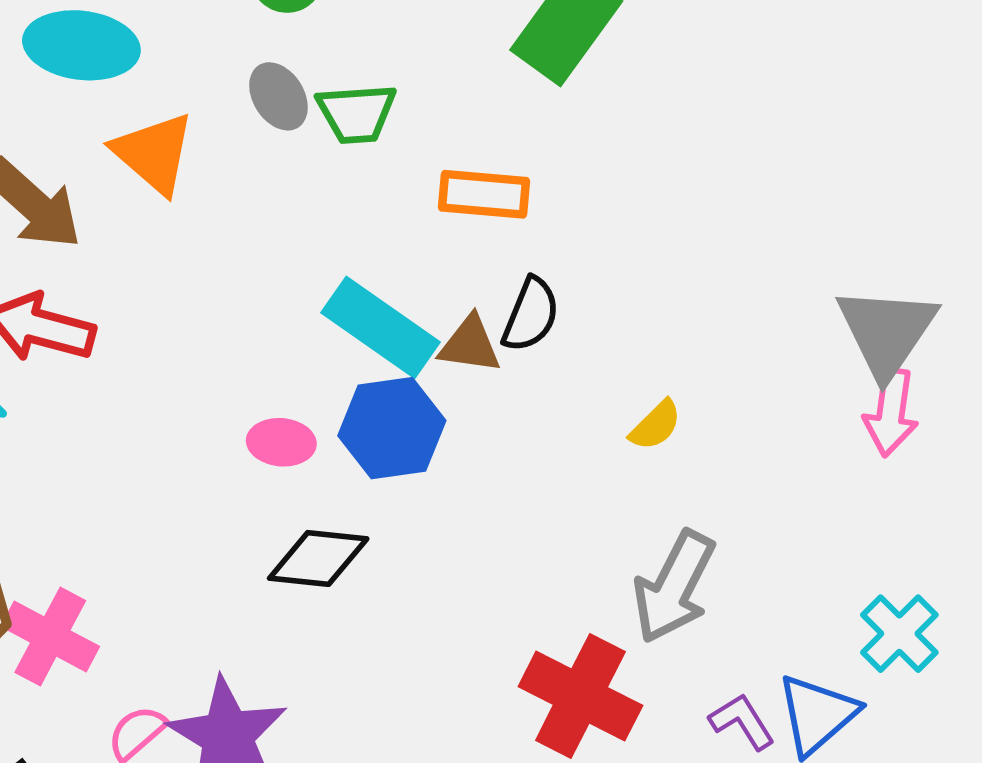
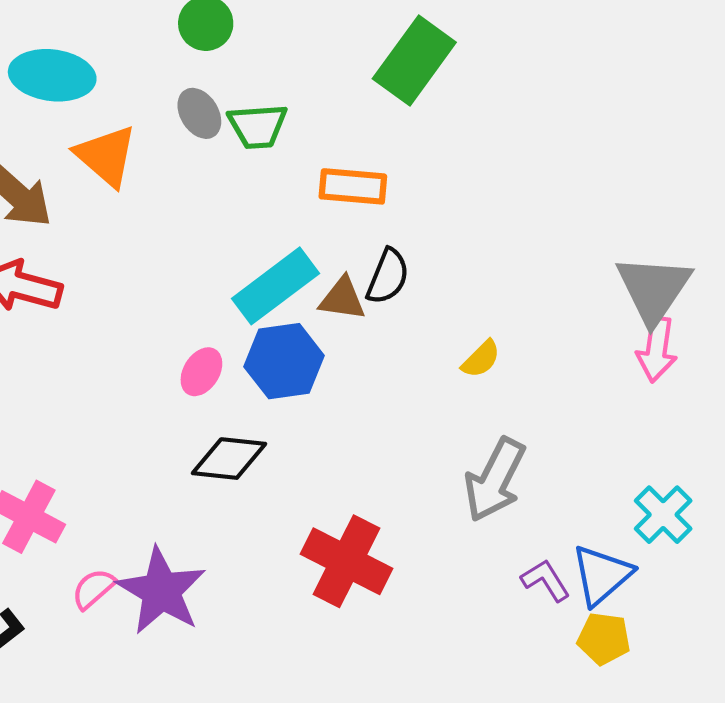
cyan rectangle: (381, 327) -> (276, 286), turned -72
pink ellipse: (281, 442) -> (201, 372), turned -63
red cross: (580, 696) -> (347, 561), moved

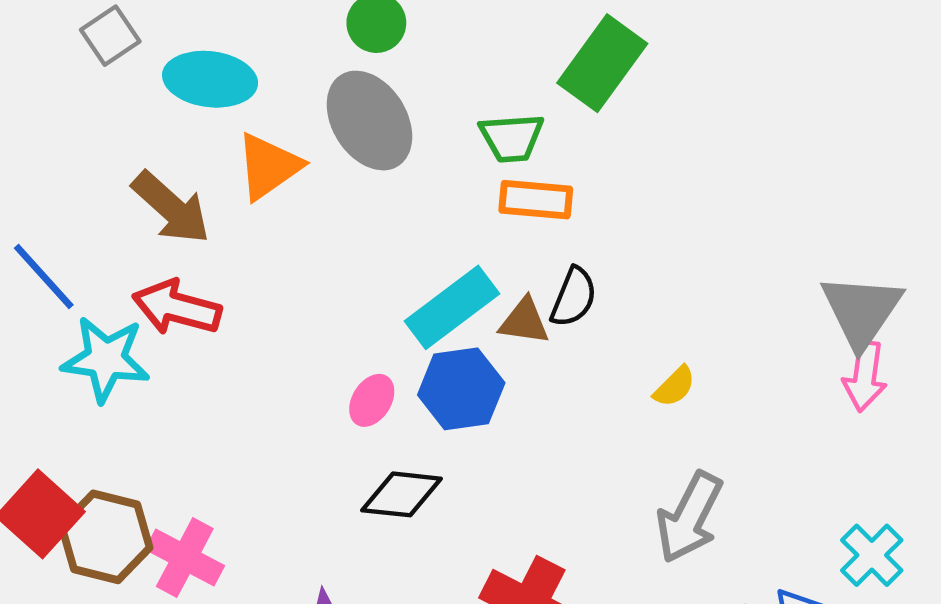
gray ellipse: (199, 113) -> (369, 121), size x1.8
green trapezoid: (258, 126) -> (512, 138), moved
orange triangle: (106, 156) -> (269, 166), turned 44

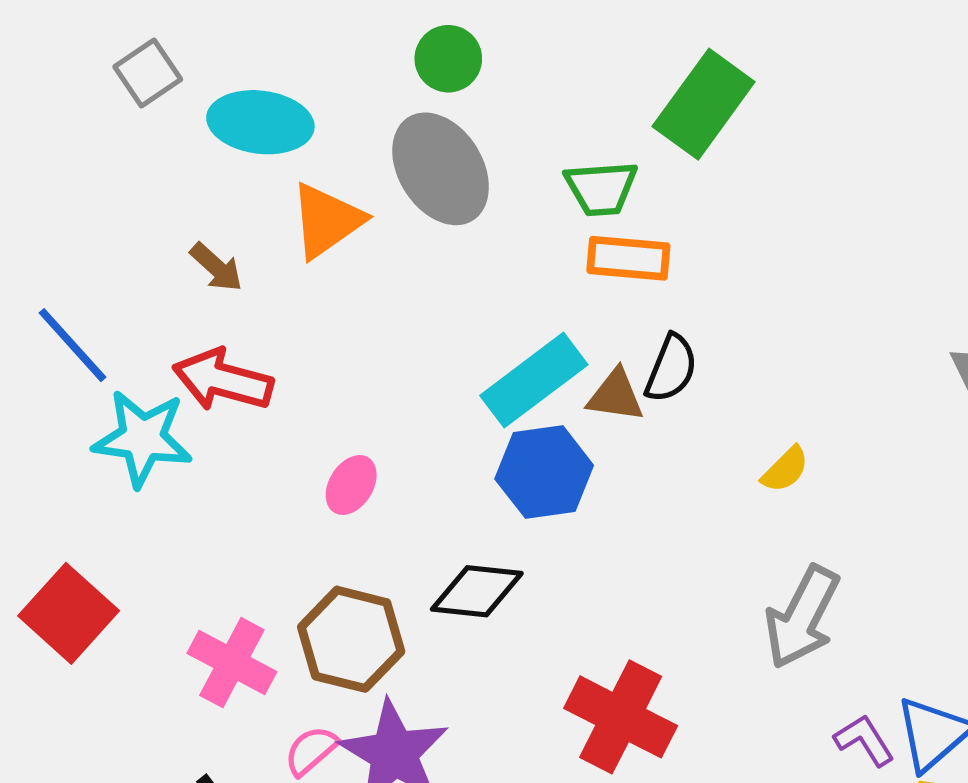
brown arrow: (171, 208) -> (216, 267), size x0.6
pink ellipse: (372, 400) -> (351, 485), moved
brown hexagon: (106, 537) -> (351, 639), moved

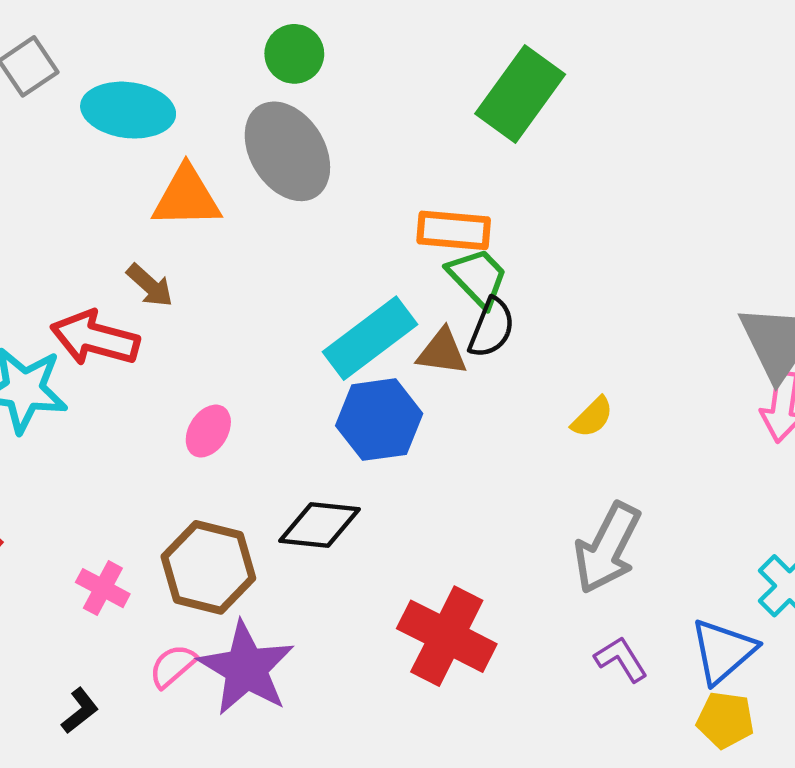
green trapezoid: (601, 188) -> (478, 277), moved, turned -130
orange triangle: (327, 221) -> (187, 197), turned 34
brown arrow: (216, 267) -> (150, 285), moved
pink cross: (232, 663) -> (103, 588), size x0.7
purple L-shape: (864, 740) -> (621, 659), moved

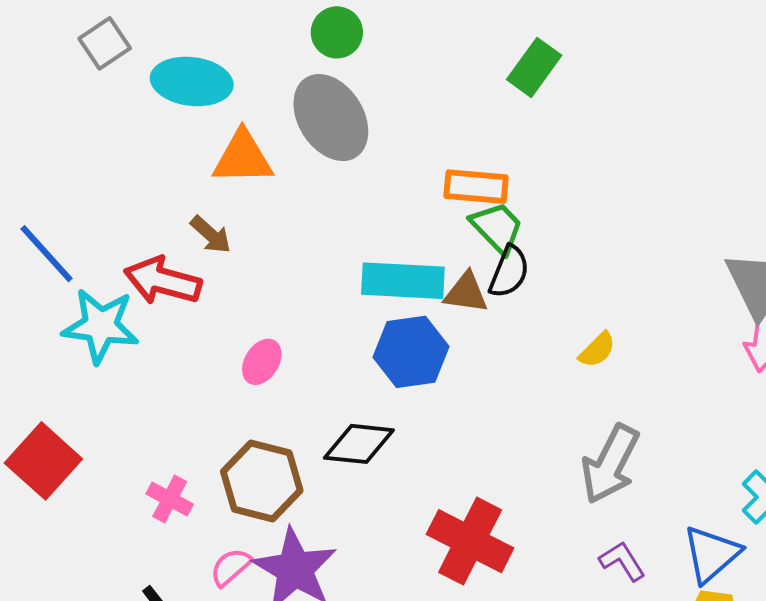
green rectangle: (520, 94) -> (534, 67), size x0.7
cyan rectangle: (370, 338) -> (403, 281), turned 40

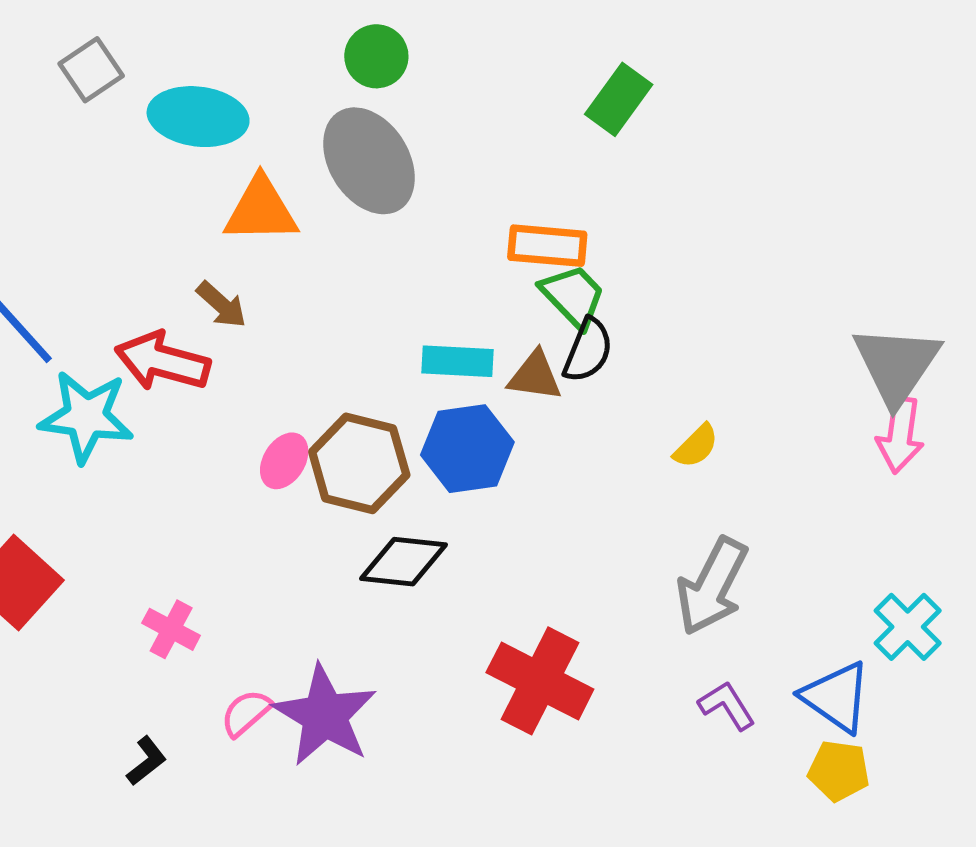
cyan rectangle: (403, 281) -> (458, 361), size x0.7
brown hexagon: (262, 481) -> (359, 463), moved
blue triangle: (711, 554) -> (836, 697), turned -44

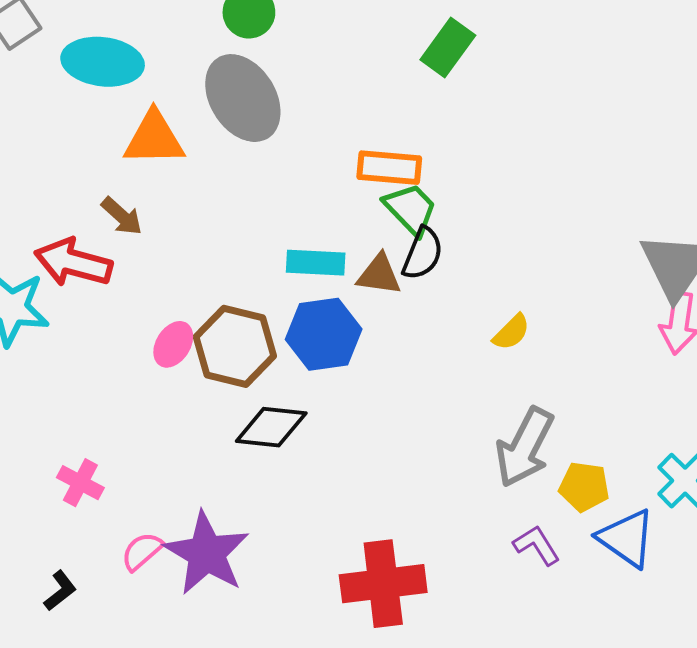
red cross: (540, 681) -> (383, 584), moved, turned -34
yellow pentagon: (839, 771) -> (584, 487), moved

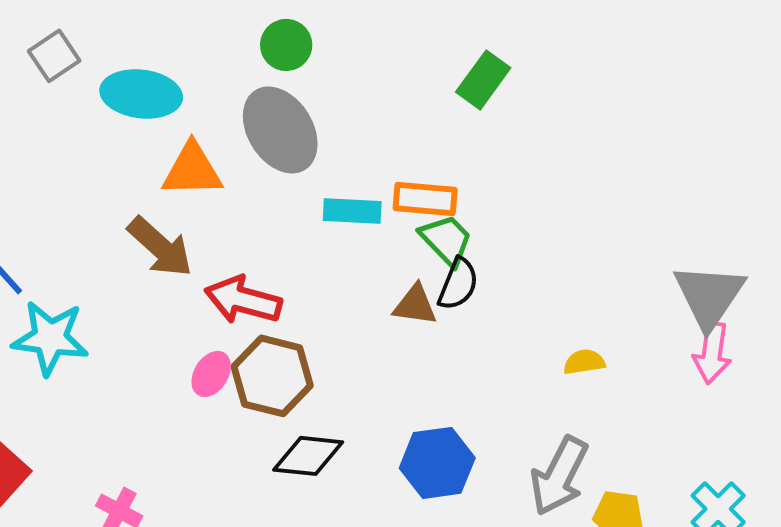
brown arrow: (122, 216) -> (160, 247), size x1.6
red arrow: (73, 263) -> (243, 300), moved
cyan rectangle: (316, 263) -> (352, 211), moved
yellow semicircle: (511, 332) -> (584, 362), moved, turned -144
blue hexagon: (324, 334) -> (437, 463), moved

